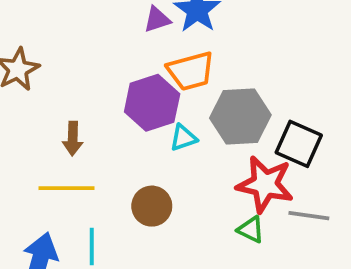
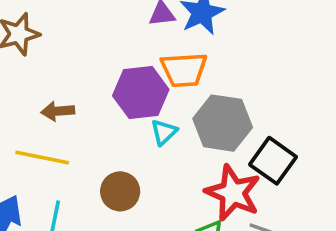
brown arrow: (73, 138) -> (58, 111), turned 72
cyan triangle: (183, 138) -> (164, 132), turned -36

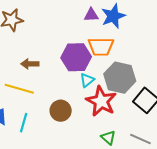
red star: (233, 193) -> (101, 101), moved

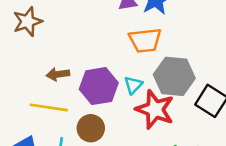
purple hexagon: (76, 57) -> (99, 86), moved
brown circle: (61, 111) -> (91, 128), moved

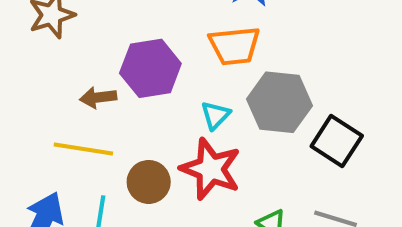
purple hexagon: (99, 86) -> (150, 68), moved
red star: (155, 109) -> (211, 169), moved

